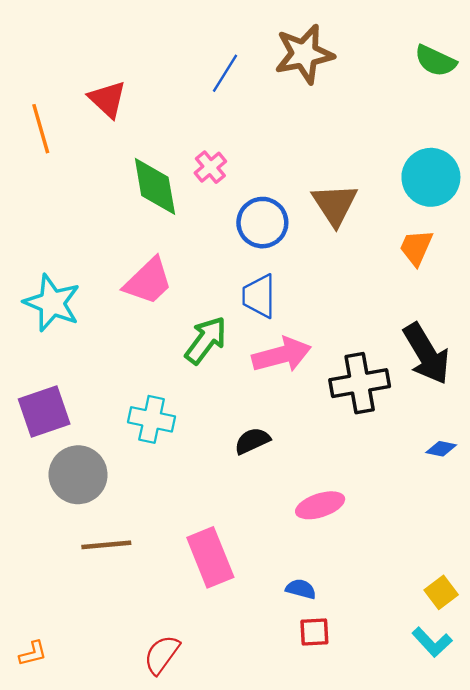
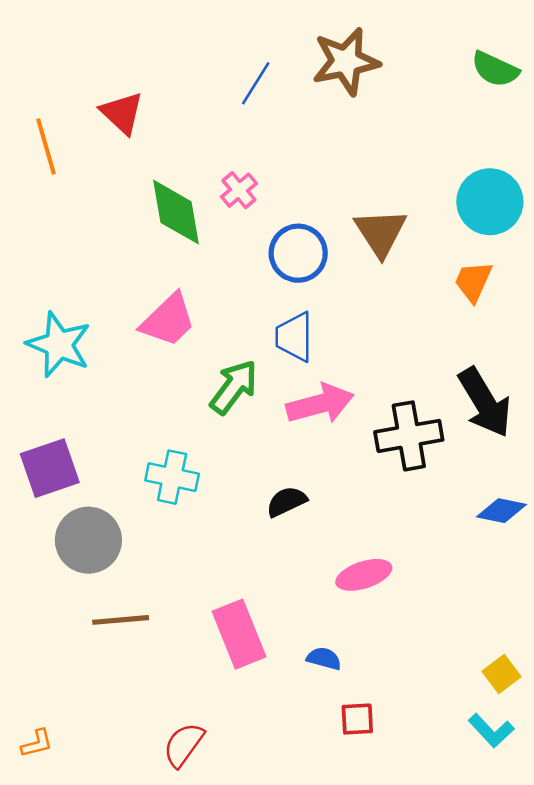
blue diamond: (441, 449) -> (501, 511), size x1.4
blue semicircle: (301, 589) -> (324, 659), moved

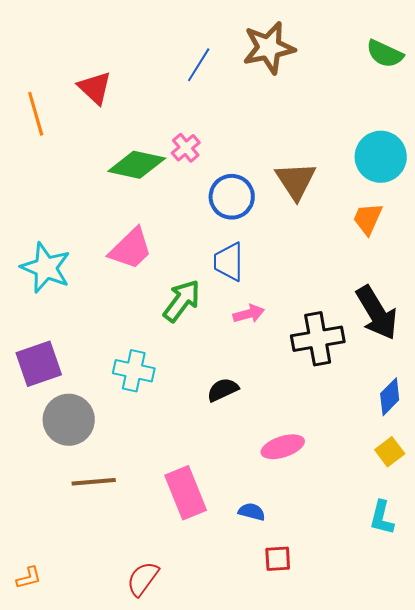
green diamond: (176, 212) -> (137, 165), turned -68
pink arrow: (320, 404) -> (249, 314), size x0.6
blue diamond: (501, 511) -> (390, 397), turned -57
yellow square: (501, 674) -> (390, 452), moved
cyan L-shape: (491, 731) -> (382, 518), moved, turned 57

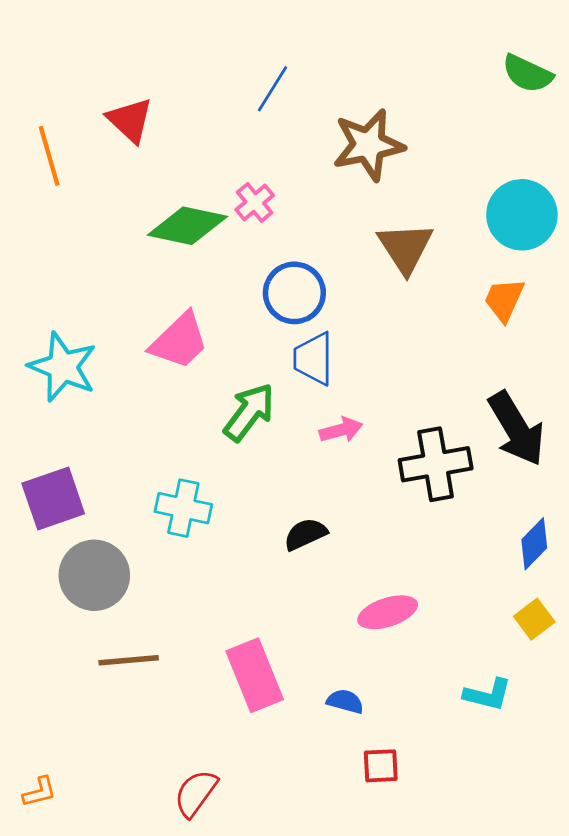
brown star: (269, 48) -> (368, 145), moved
blue circle: (232, 197) -> (294, 293), moved
cyan L-shape: (382, 518) -> (488, 695), moved, turned -90

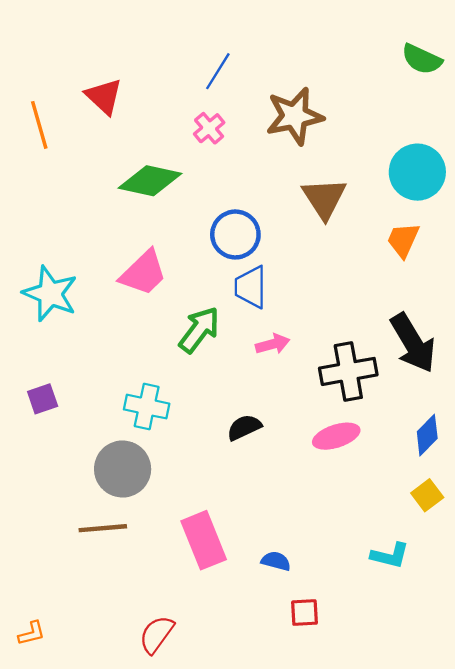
pink cross: (255, 202) -> (209, 128), moved
purple square: (53, 499) -> (43, 399), size x0.6
gray circle: (94, 575) -> (123, 469), moved
pink ellipse: (388, 612) -> (336, 436), moved

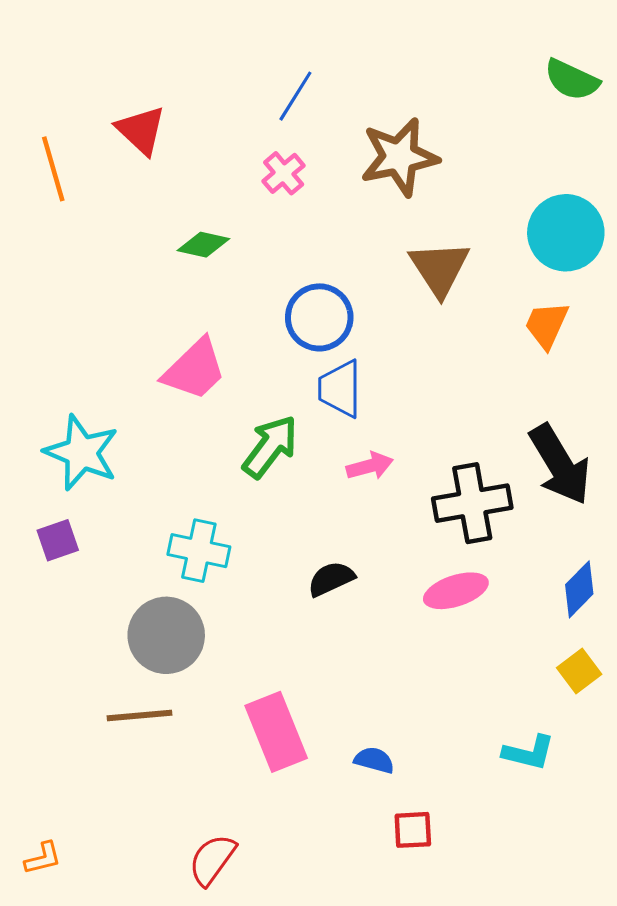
green diamond: (150, 181) -> (203, 245), size x0.6
cyan star: (50, 294) -> (82, 453), moved

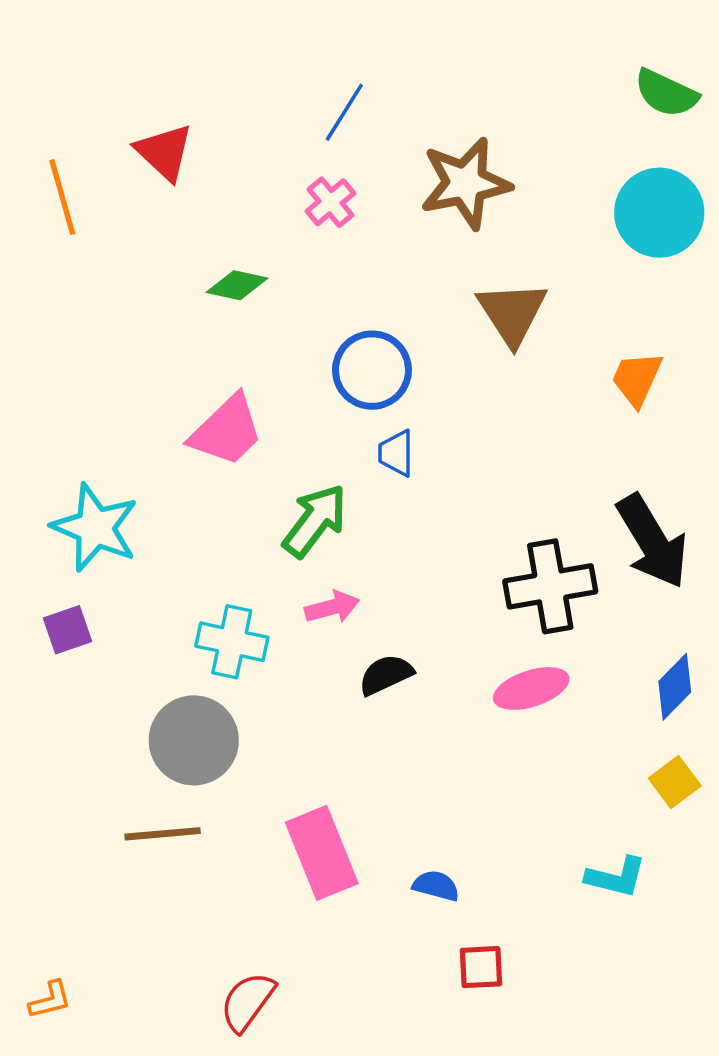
cyan circle: (566, 233) -> (659, 213), moved
blue trapezoid: (340, 389) -> (396, 453), size x0.7
pink arrow: (370, 466) -> (332, 607), moved

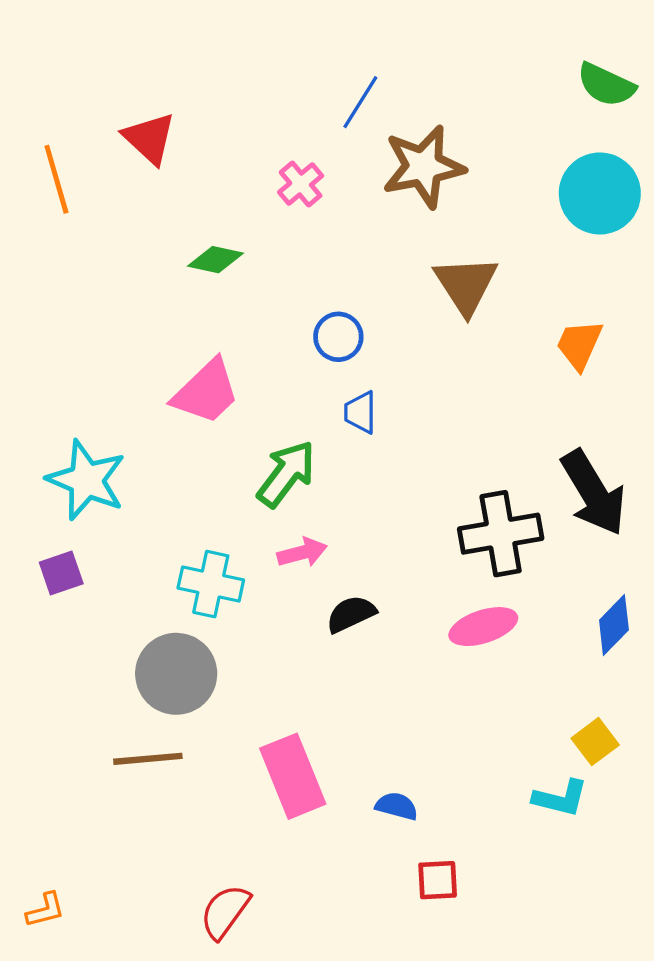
blue line: (344, 112) -> (360, 102), moved
blue circle: (372, 370) -> (338, 337), size x0.7
yellow square: (675, 782) -> (595, 742), moved

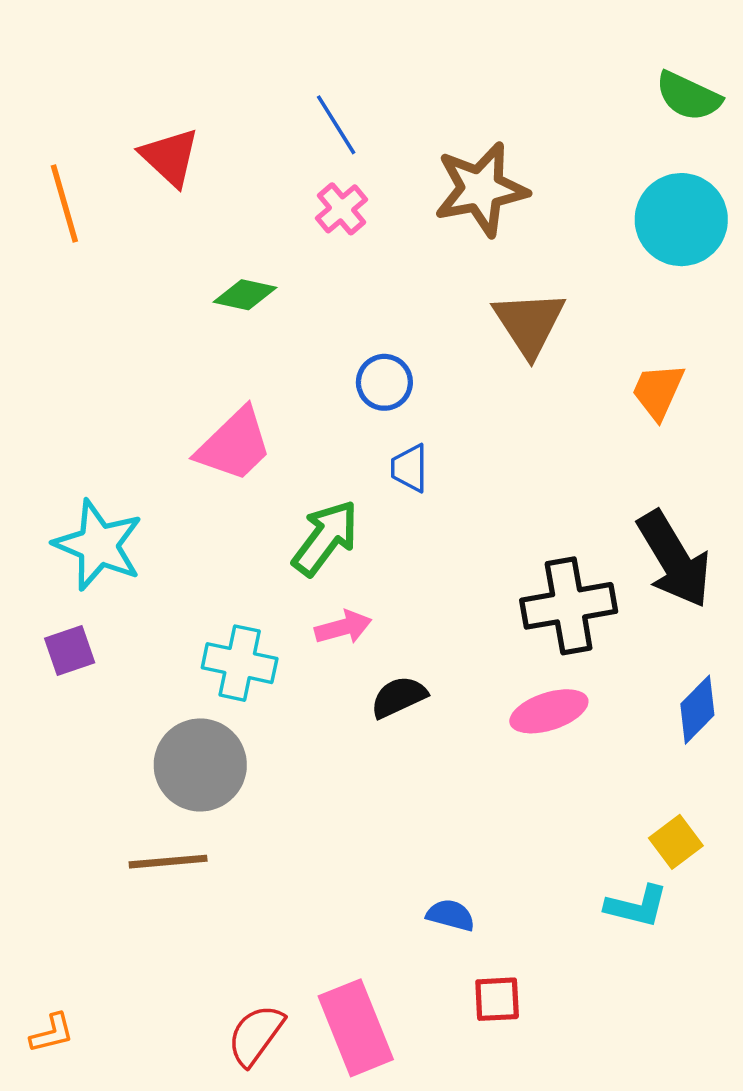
blue line: (360, 102) -> (336, 125), moved, turned -64
pink rectangle: (293, 776) -> (356, 1028), moved

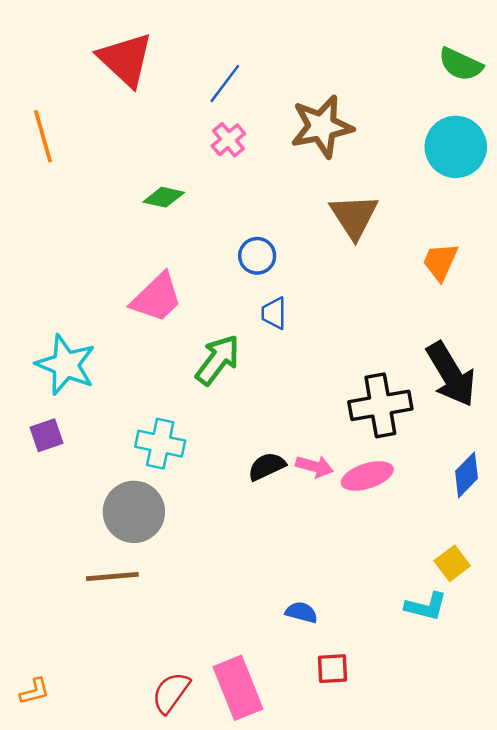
blue line: (336, 125) -> (225, 83), turned 69
red triangle: (170, 157) -> (126, 60), moved, size x1.4
pink arrow: (343, 627) -> (315, 466), moved, turned 30

